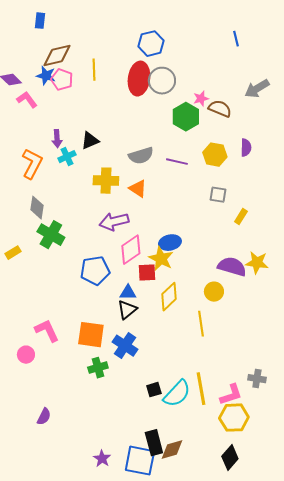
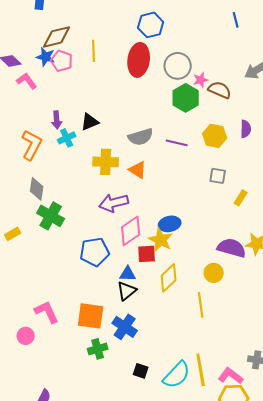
gray circle: (162, 81) -> (178, 66), moved
black square: (154, 390) -> (141, 371), moved, turned 35
pink L-shape: (231, 395) -> (231, 376), turned -125

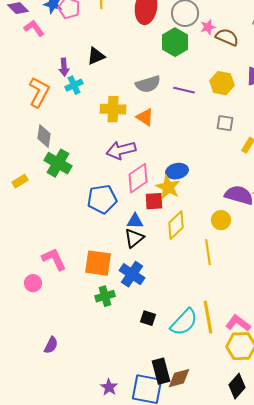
green hexagon: (186, 98) -> (175, 42), moved
black triangle: (90, 122) -> (96, 56), moved

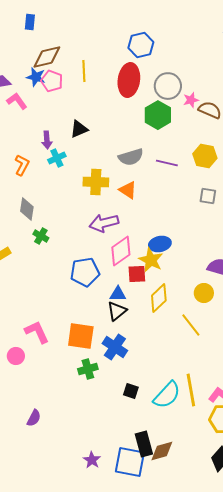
orange L-shape: (39, 92) -> (22, 165), size x0.7
green cross: (58, 163) -> (41, 236), size x0.6
yellow line: (208, 252) -> (191, 325), turned -30

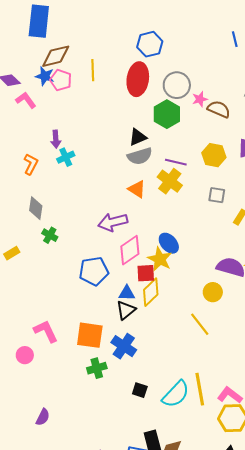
blue rectangle: (30, 22) -> (39, 21), size x2.0
black triangle: (79, 129) -> (138, 137), moved
yellow cross: (96, 182) -> (170, 181), moved, turned 35
blue ellipse: (160, 244) -> (169, 243), turned 60
yellow diamond: (159, 298) -> (151, 292), moved

